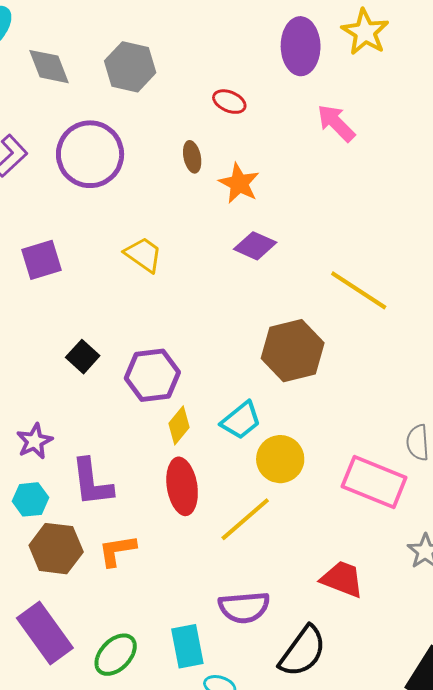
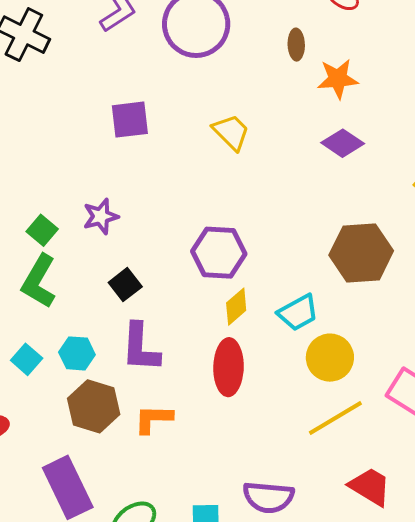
orange star: (239, 183) -> (338, 79), turned 30
black square: (83, 357) -> (125, 285), moved
purple star: (34, 441) -> (101, 216), moved
yellow line: (245, 519) -> (335, 418), moved

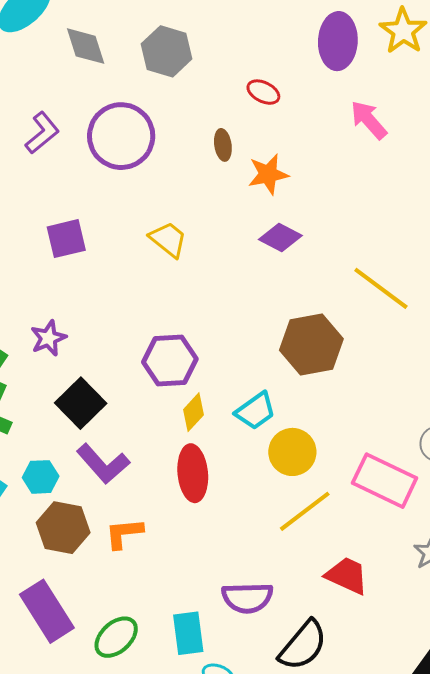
black square: (125, 285) -> (81, 403), size x1.5
purple L-shape: (140, 347) -> (103, 464), turned -38

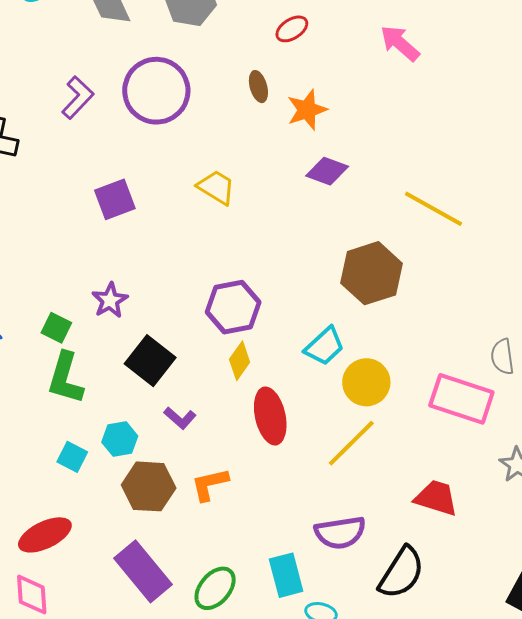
red ellipse: (263, 92) -> (292, 29), turned -52
yellow diamond: (193, 412) -> (240, 361), moved
purple L-shape: (103, 464) -> (180, 418), size x0.6
yellow line: (305, 511) -> (351, 443), moved

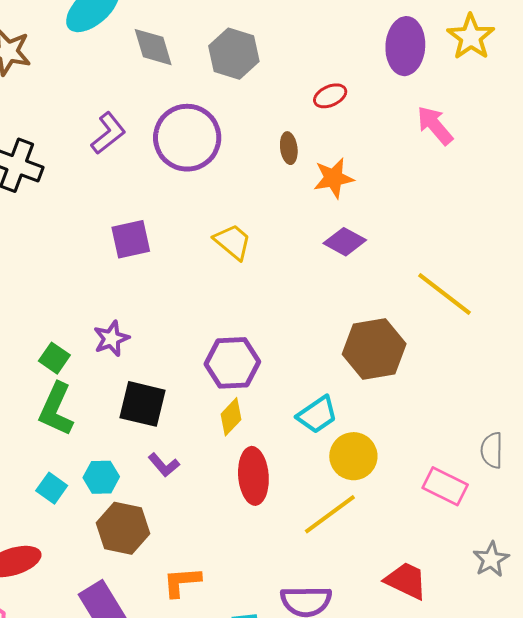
black square: (150, 361) -> (142, 404), turned -33
pink rectangle: (461, 399) -> (445, 486), size x0.7
orange L-shape: (210, 484) -> (182, 582), moved

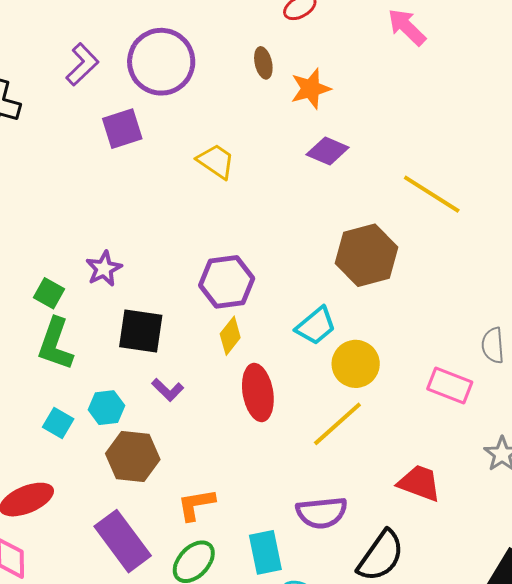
purple square: (131, 239) -> (122, 129), moved

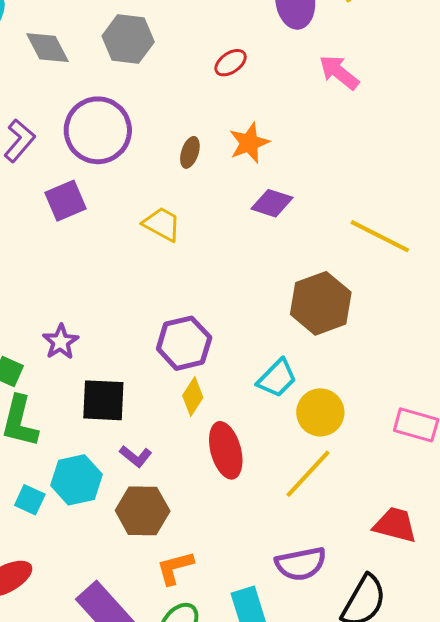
brown ellipse: (263, 63) -> (190, 152), moved, turned 36
cyan hexagon: (106, 408) -> (76, 480), size x1.4
brown hexagon: (133, 456) -> (143, 511), moved

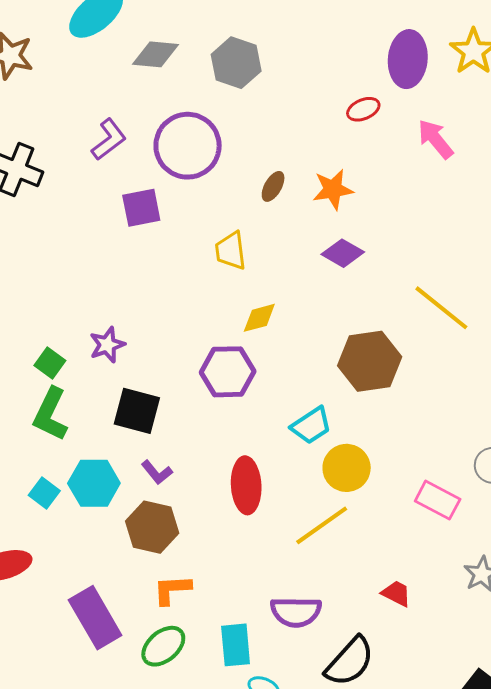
gray diamond: (48, 48) -> (156, 54), turned -69
red ellipse: (231, 63) -> (363, 109), moved
yellow trapezoid: (162, 224) -> (231, 251), turned -138
yellow diamond: (193, 396) -> (259, 318), moved, turned 30
red trapezoid: (395, 525) -> (396, 593), size x0.7

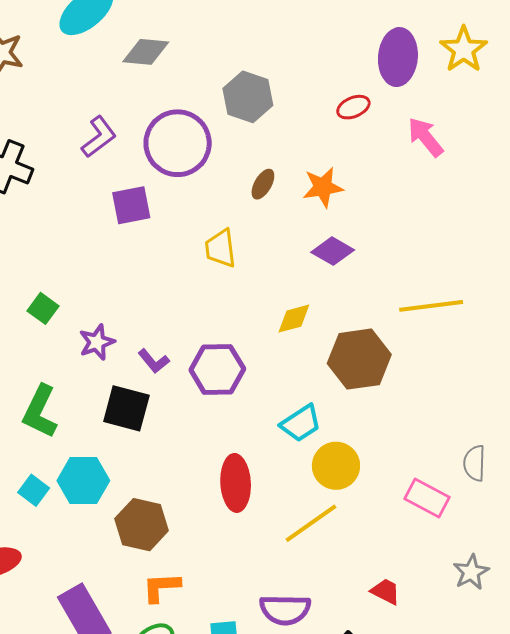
gray hexagon: (236, 63) -> (248, 97), moved
yellow line: (441, 308) -> (431, 306), turned -46
yellow diamond: (259, 318) -> (294, 319), moved
green square: (50, 363) -> (43, 308), moved
purple L-shape: (157, 472) -> (154, 361), moved

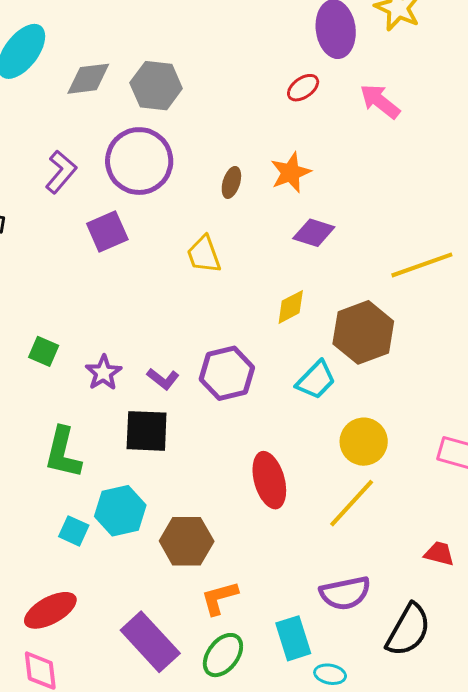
gray hexagon: (248, 97) -> (156, 86), moved
cyan trapezoid: (301, 423) -> (316, 380), moved

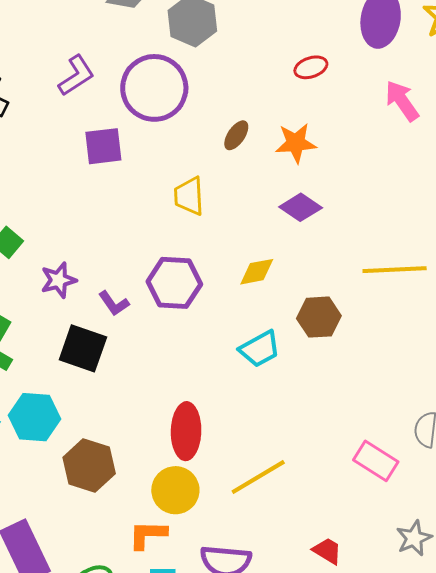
red ellipse: (303, 88) -> (311, 67), moved
brown hexagon: (363, 332) -> (319, 317), size x0.7
purple hexagon: (227, 373) -> (174, 283), moved
yellow circle: (364, 442) -> (175, 490), moved
orange L-shape: (219, 598) -> (148, 535), moved

